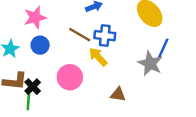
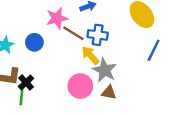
pink star: (35, 18) -> (57, 18), moved
gray star: (150, 63) -> (105, 70), moved
pink circle: (70, 77) -> (80, 86), moved

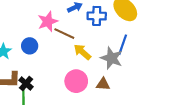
blue cross: (98, 35) -> (97, 16), moved
blue line: (154, 50) -> (123, 45), moved
gray star: (105, 70) -> (112, 58), moved

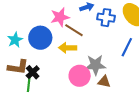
blue circle: (30, 46) -> (40, 38), size x1.5
yellow arrow: (82, 52) -> (68, 48), moved, turned -48
gray star: (112, 58) -> (95, 65), moved, turned -30

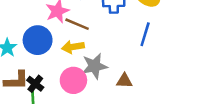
gray star: (95, 65) -> (95, 66), moved
pink circle: (80, 76) -> (73, 80), moved

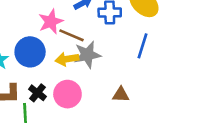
gray star: (95, 66) -> (87, 55), moved
black cross: (35, 84) -> (37, 93), moved

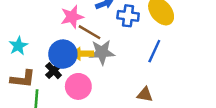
blue circle: (30, 52) -> (63, 54), moved
black cross: (37, 93) -> (54, 71), moved
brown triangle: (121, 95) -> (145, 95), moved

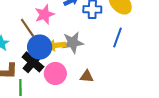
brown line: (90, 32) -> (27, 28), moved, turned 30
black cross: (54, 71) -> (33, 62), size x1.5
brown triangle: (145, 95) -> (87, 76), moved

